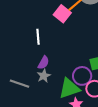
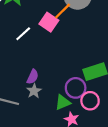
white line: (38, 37) -> (23, 34), moved, turned 56
green triangle: (69, 88) -> (63, 102), size x0.7

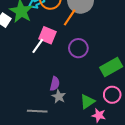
pink square: (49, 22) -> (48, 35), moved
purple circle: (76, 88) -> (78, 48), moved

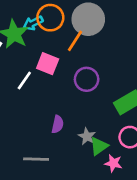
white line: (38, 46) -> (24, 80), moved
gray star: (59, 97) -> (87, 136), moved

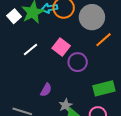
orange line: (75, 41) -> (104, 40), moved
pink square: (48, 64) -> (61, 47), moved

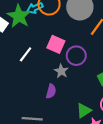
gray star: (66, 105) -> (61, 71), moved

